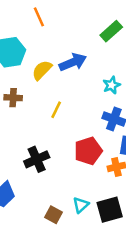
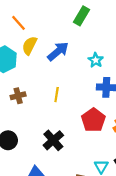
yellow semicircle: (42, 70) -> (30, 46), moved

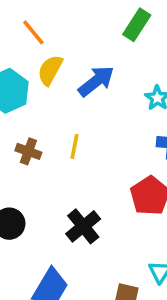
yellow line: (57, 95) -> (75, 146), moved
brown cross: (18, 96) -> (28, 151), turned 32

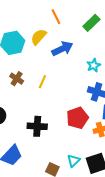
orange line: (33, 32) -> (56, 17), moved
black cross: (83, 226) -> (37, 126), turned 30

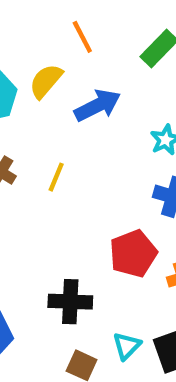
black cross: (37, 126) -> (70, 302), moved

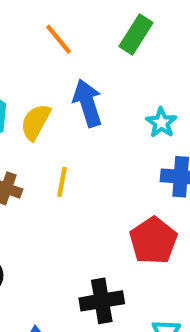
yellow semicircle: (46, 81) -> (36, 122), moved
blue arrow: (98, 105) -> (88, 103), turned -69

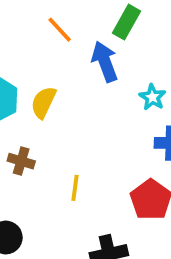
blue arrow: (88, 103) -> (105, 62), moved
yellow line: (62, 182) -> (75, 188), moved

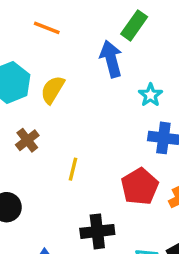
orange line: (60, 30) -> (47, 28), moved, turned -32
brown cross: (21, 161) -> (27, 140), turned 30

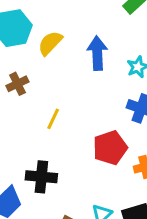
blue arrow: (111, 59) -> (97, 53), moved
black cross: (97, 231) -> (41, 177), moved

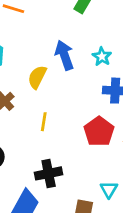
yellow semicircle: (50, 43) -> (37, 77), moved

